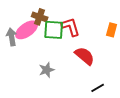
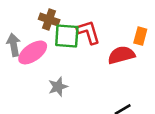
pink ellipse: (27, 30) -> (33, 52), moved
red semicircle: (85, 56) -> (121, 55), moved, turned -55

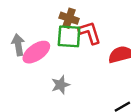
brown cross: (49, 20) -> (69, 18), moved

